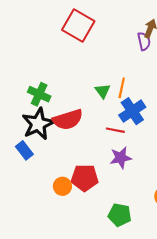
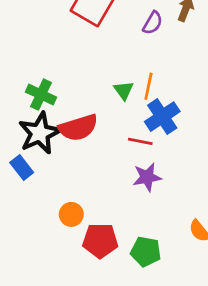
purple semicircle: (144, 41) -> (153, 23), moved, turned 42
red pentagon: (85, 178) -> (100, 241), moved

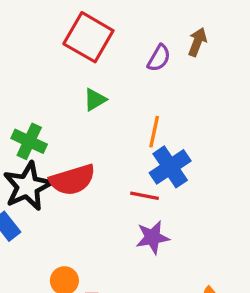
green triangle: (124, 90) -> (95, 100), moved, turned 35

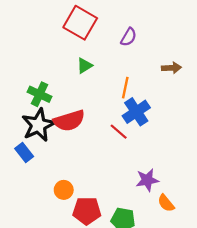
brown arrow: (197, 42) -> (171, 68), moved, turned 66
red line: (145, 196) -> (119, 132), turned 30
purple star: (153, 237) -> (147, 180), moved

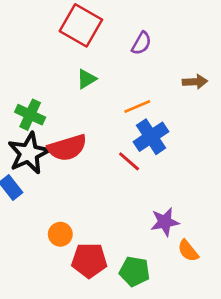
orange line: (125, 88) -> (137, 106), turned 55

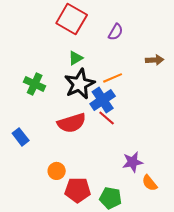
blue cross: (151, 137) -> (103, 100), moved
red semicircle: (67, 148) -> (72, 123), moved
black star: (29, 153) -> (80, 84), moved

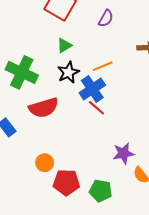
green cross: (35, 84) -> (22, 72), size x1.4
black star: (80, 84) -> (68, 72), size x0.7
red semicircle: (72, 123) -> (44, 108), moved

